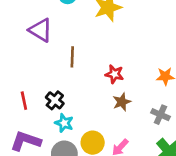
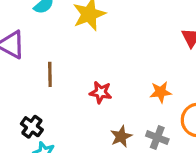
brown star: (122, 102) -> (121, 136), moved

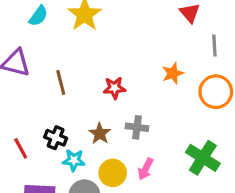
brown star: (121, 136) -> (100, 134), moved
gray cross: (157, 138) -> (137, 127), moved

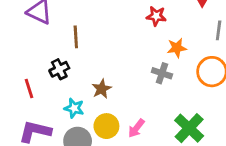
red star: (114, 88) -> (156, 16), moved
gray cross: (137, 127) -> (162, 73), moved
black cross: (56, 138) -> (59, 69), moved, turned 30

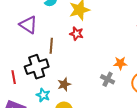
red star: (156, 16) -> (77, 34), moved
black cross: (59, 69) -> (37, 67), size x1.6

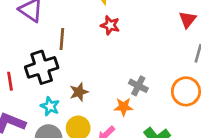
red star: (77, 34) -> (110, 25), moved
orange star: (120, 63) -> (124, 107), moved

